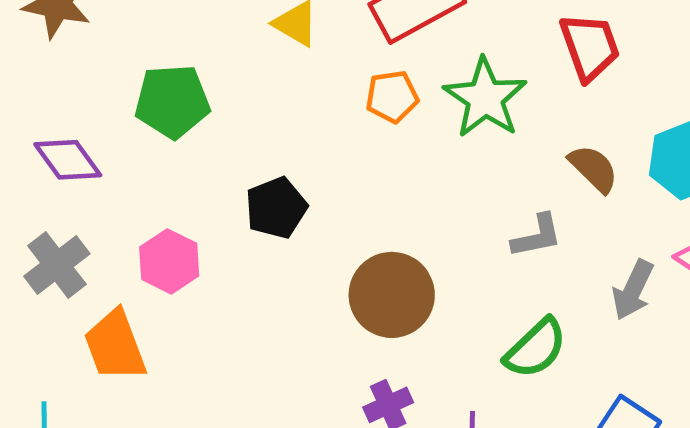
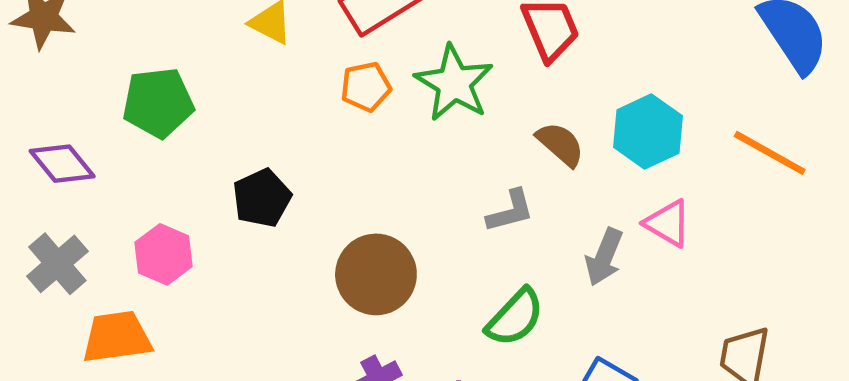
orange trapezoid: (115, 346) -> (117, 337), turned 106

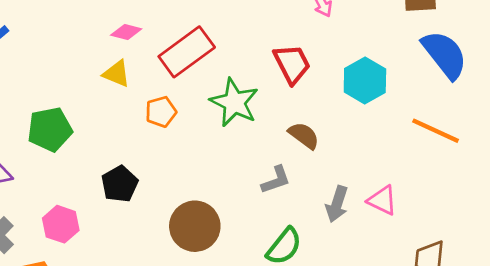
orange pentagon: (366, 87) -> (161, 112), moved
cyan hexagon: (648, 132) -> (365, 81), moved
pink triangle: (668, 223) -> (382, 200), moved

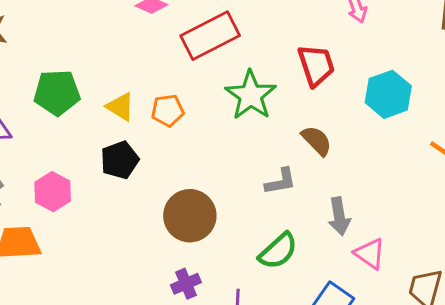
yellow triangle: (116, 74) -> (120, 107), moved
orange pentagon: (161, 112) -> (168, 110), moved
pink triangle: (382, 200) -> (370, 254), moved
gray arrow: (337, 204) -> (339, 216), turned -36

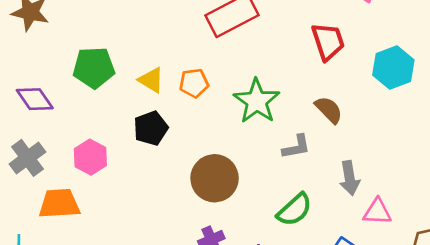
green star: (251, 95) -> (257, 101), moved
pink triangle: (370, 254) -> (377, 212), turned -32

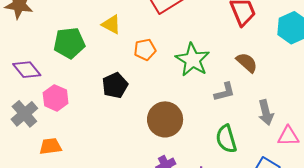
yellow triangle: (151, 80) -> (111, 24), moved
pink hexagon: (90, 157) -> (56, 98), moved
orange trapezoid: (59, 204) -> (50, 146), size x0.7
green semicircle: (294, 210) -> (226, 139), turned 120

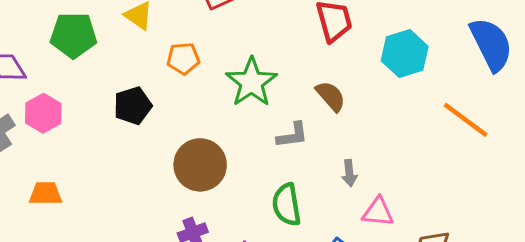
gray arrow: (266, 112) -> (349, 173), size x0.7
orange trapezoid: (50, 146) -> (45, 193), moved

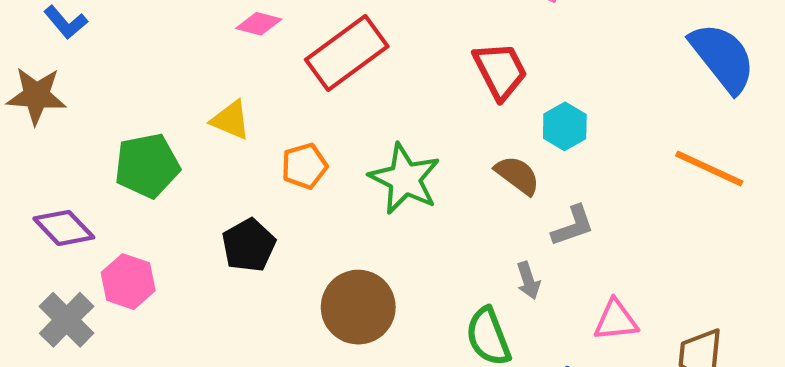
cyan hexagon: (405, 54) -> (565, 126), moved, size x0.7
gray L-shape: (293, 135) -> (573, 226), moved
gray arrow: (349, 173) -> (528, 280), moved

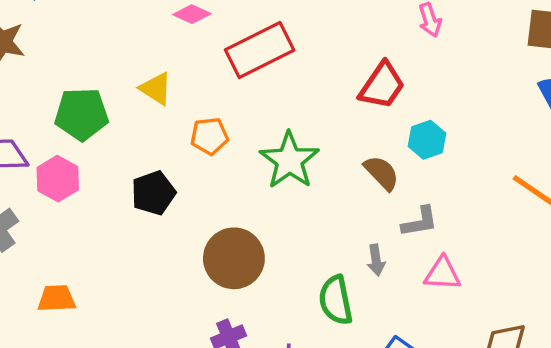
red trapezoid: (500, 71) -> (382, 86), turned 52
pink hexagon: (128, 282) -> (58, 179), moved
pink triangle: (616, 320) -> (442, 274), moved

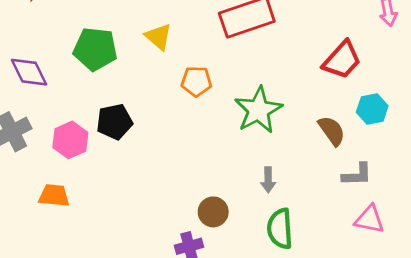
pink hexagon: (58, 179) -> (70, 140), moved
black pentagon: (153, 193) -> (115, 122), moved
brown circle: (234, 258) -> (213, 212), moved, size x0.6
gray arrow: (376, 260) -> (268, 180), moved

